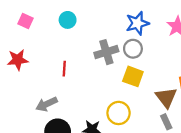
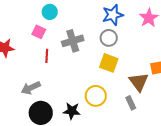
pink square: (25, 21) -> (39, 32), moved
gray cross: (106, 52) -> (73, 41), moved
gray rectangle: (166, 122) -> (131, 103), moved

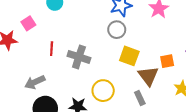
pink square: (39, 32) -> (28, 23), moved, turned 32
gray cross: (73, 41) -> (79, 57), moved, turned 35
yellow square: (109, 63) -> (129, 56), moved

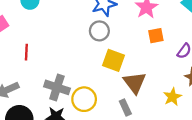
gray cross: (79, 57) -> (57, 87), moved
orange square: (167, 61) -> (156, 36), moved

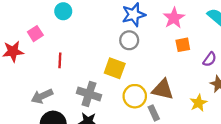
yellow square: (114, 60) -> (115, 68), moved
brown triangle: (135, 83) -> (163, 89), turned -40
yellow circle: (84, 99) -> (135, 96), moved

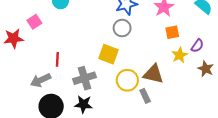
red line: (60, 60) -> (57, 59), moved
gray cross: (89, 94) -> (84, 78), turned -35
yellow star: (198, 103) -> (180, 55), moved

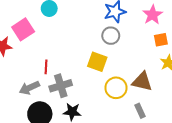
pink square: (34, 22) -> (23, 29), size x1.5
gray cross: (84, 78) -> (61, 86), moved
gray rectangle: (145, 96) -> (140, 111), moved

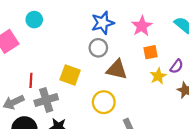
yellow square: (97, 62) -> (70, 75), moved
brown triangle: (142, 82) -> (117, 70), moved

